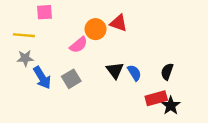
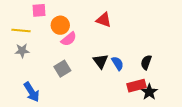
orange circle: (96, 29) -> (60, 25), moved
blue arrow: (42, 78) -> (32, 92), moved

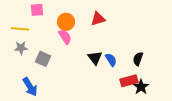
red triangle: (104, 20) -> (98, 19), turned -35
orange circle: (60, 25) -> (66, 22), moved
pink semicircle: (69, 39) -> (65, 37), turned -84
gray square: (62, 69) -> (43, 59), moved, turned -35

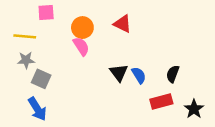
red triangle: (98, 19) -> (123, 24), turned 42
gray square: (43, 59) -> (41, 79), moved
black star: (141, 87) -> (194, 109), moved

